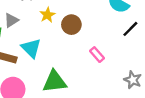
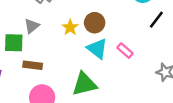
yellow star: (47, 15) -> (70, 27), moved
cyan triangle: (31, 48) -> (97, 49), moved

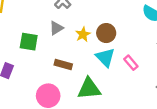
gray triangle: (32, 26) -> (56, 28), moved
brown rectangle: (33, 65) -> (63, 64), moved

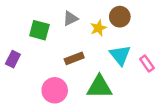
brown circle: (106, 33) -> (120, 17), moved
brown rectangle: (63, 64) -> (74, 58), turned -42

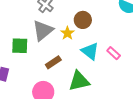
gray triangle: (70, 18) -> (43, 30), size x1.6

